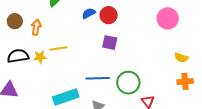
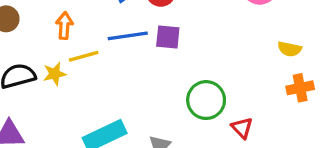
orange arrow: (36, 27) -> (64, 26), moved
blue line: (98, 78) -> (128, 36), moved

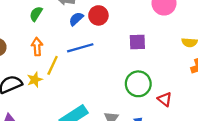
purple square: (168, 37) -> (137, 42), moved
yellow line: (84, 56) -> (53, 65), turned -42

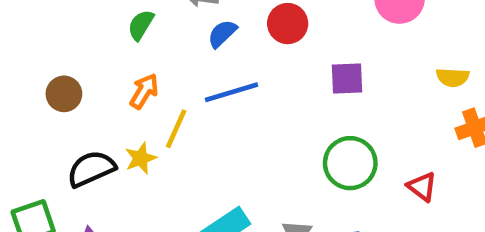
red circle: (98, 15) -> (288, 24), moved
orange arrow: (37, 47) -> (144, 91), turned 36
red triangle: (165, 99) -> (422, 187), moved

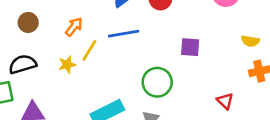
purple square: (347, 78) -> (190, 47), moved
green circle: (350, 163) -> (157, 82), moved
black semicircle: (91, 169) -> (23, 64), moved

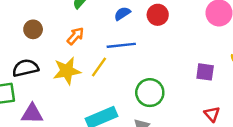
purple square: (190, 47) -> (205, 72), moved
yellow line: (89, 50) -> (99, 67), moved
yellow star: (67, 65) -> (67, 71), size x1.6

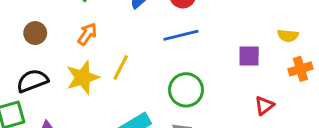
blue line: (121, 45) -> (181, 35), moved
red triangle: (212, 114) -> (264, 105), turned 42

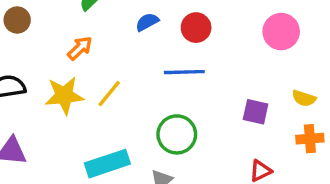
brown circle: (35, 33) -> (17, 20), moved

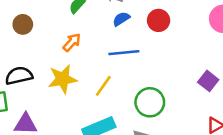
blue line: (184, 72) -> (124, 53), moved
yellow line: (109, 94) -> (103, 86), moved
purple square: (256, 112) -> (208, 81), turned 30

